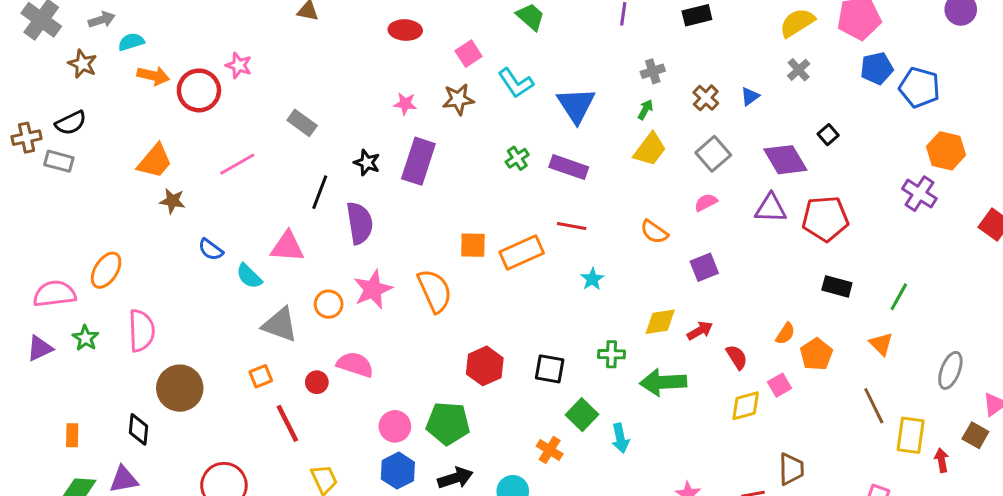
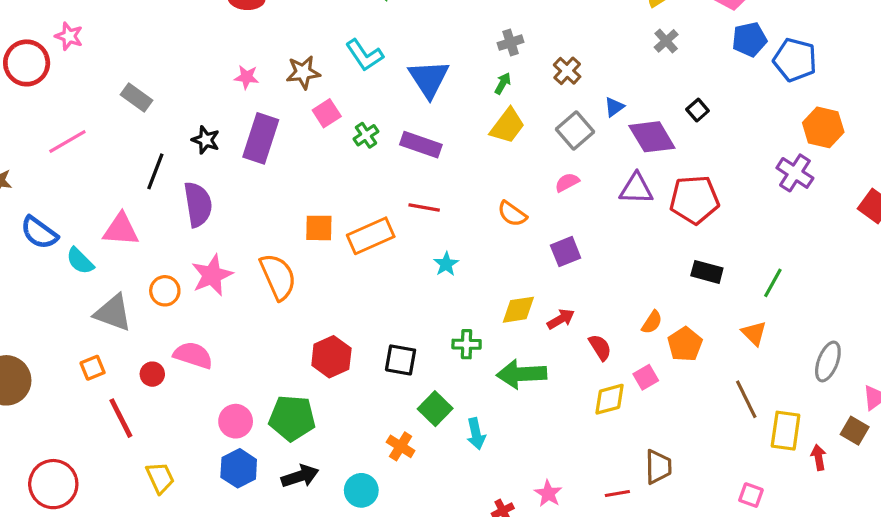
pink square: (469, 54) -> (327, 113), moved
blue triangle: (750, 96) -> (614, 107), moved
blue semicircle: (211, 250) -> (39, 233), size x1.4

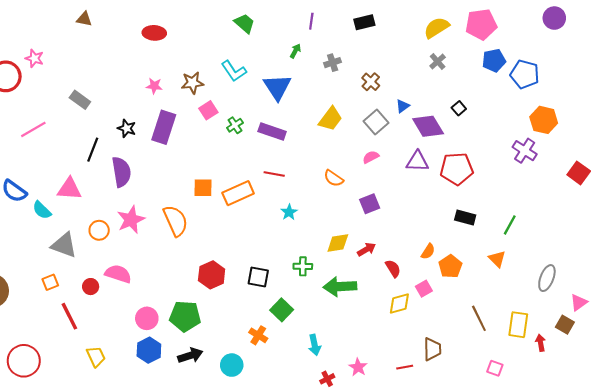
green arrow: (503, 83) -> (295, 51), moved
brown line: (746, 399) -> (479, 318), moved
cyan arrow: (476, 434) -> (314, 345), moved

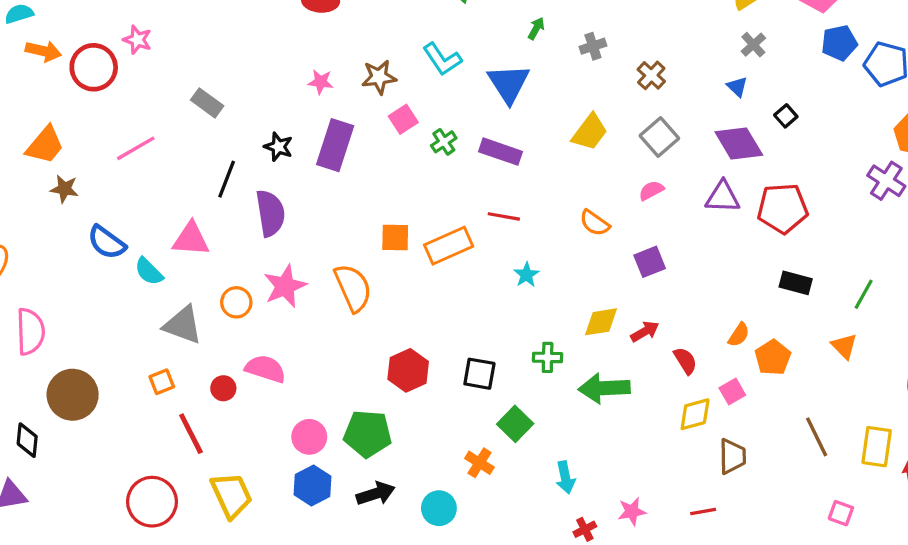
blue triangle: (403, 106) -> (737, 87), moved, turned -40
brown trapezoid: (432, 349) -> (732, 456), moved
yellow trapezoid: (96, 357) -> (231, 495), size x1.4
red circle: (24, 361) -> (152, 502), moved
pink star: (358, 367) -> (632, 511), turned 30

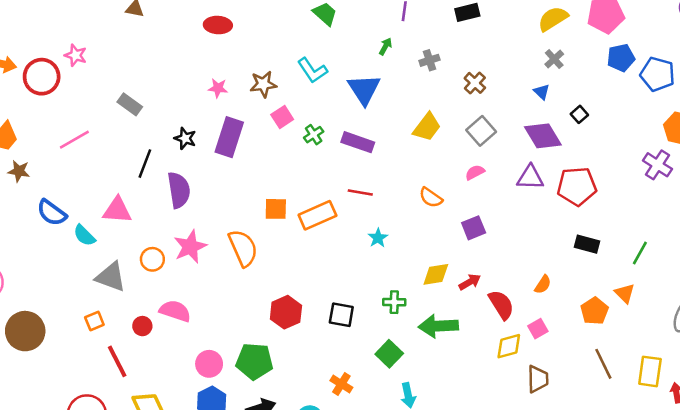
orange pentagon: (773, 357) -> (594, 311), moved
red semicircle: (685, 361) -> (501, 305), size x1.4
green square: (515, 424) -> (389, 354), moved

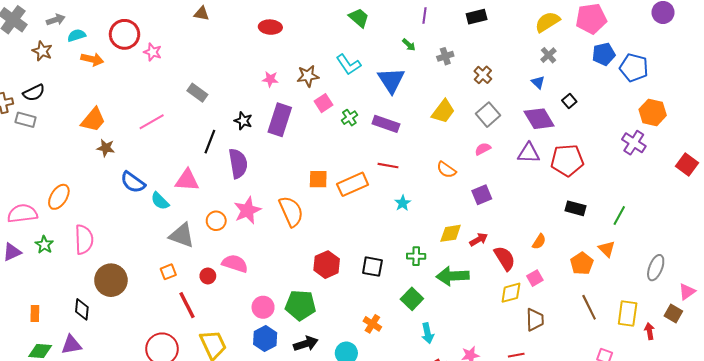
green arrow: (385, 46) -> (409, 45), turned 104
red circle: (42, 77) -> (125, 34), moved

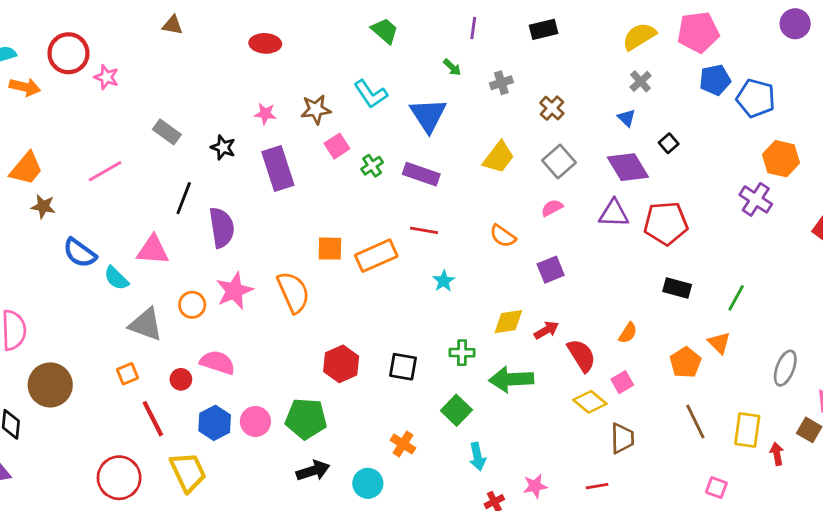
purple rectangle: (280, 120) -> (278, 168), turned -36
black star: (243, 121) -> (223, 147), moved
yellow diamond: (511, 293) -> (590, 402), turned 55
blue hexagon: (265, 338) -> (215, 423), moved

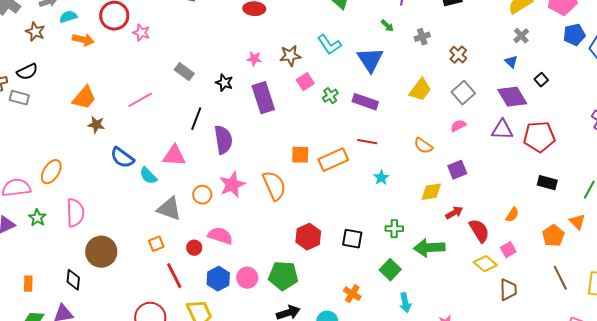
yellow diamond: (508, 322) -> (431, 192), moved

